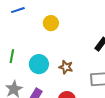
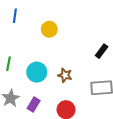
blue line: (18, 10) -> (15, 16), turned -64

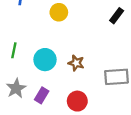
black rectangle: (102, 51) -> (117, 16), moved

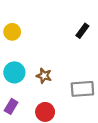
yellow circle: (59, 12) -> (12, 32), moved

